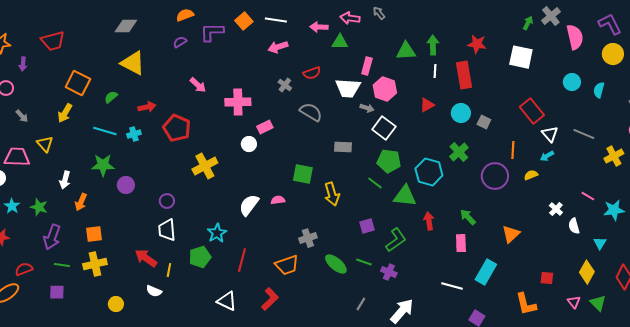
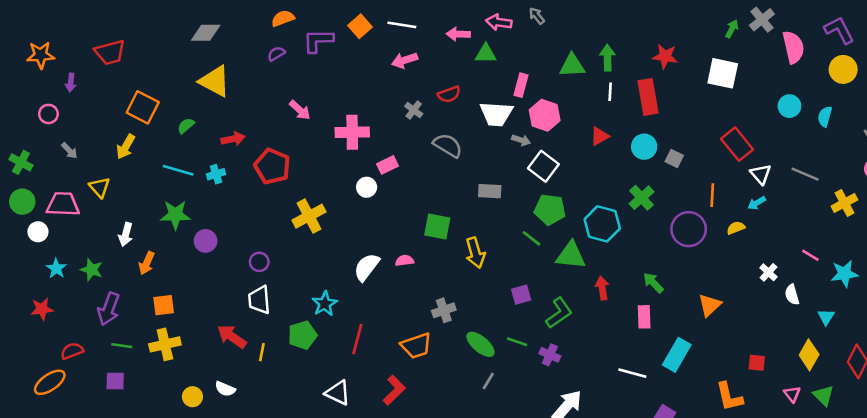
white semicircle: (154, 291) -> (225, 389), moved
gray line: (361, 304) -> (488, 381), moved

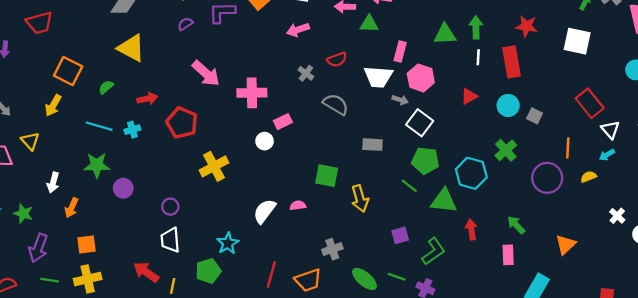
pink arrow: (300, 110) -> (206, 73), size x1.5
red line: (357, 339) -> (271, 274), moved

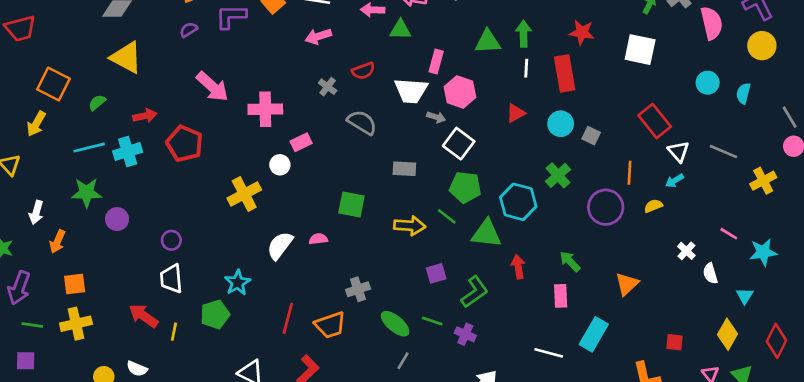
cyan line: (99, 126) -> (89, 148), turned -30
cyan cross: (132, 130) -> (128, 152), size x1.5
yellow cross: (214, 166) -> (244, 194), moved
yellow arrow: (360, 199) -> (410, 226), moved, turned -70

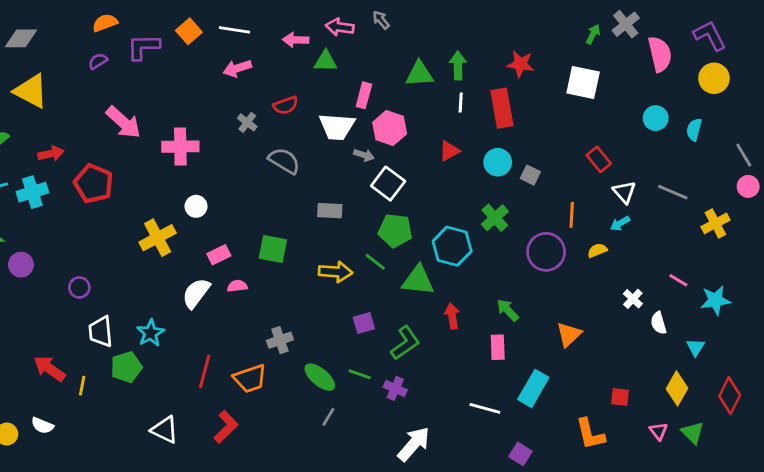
red rectangle: (655, 121) -> (599, 159), size x0.7
pink rectangle: (301, 142) -> (219, 255), moved
white trapezoid: (171, 279) -> (101, 332), moved

